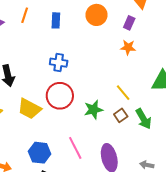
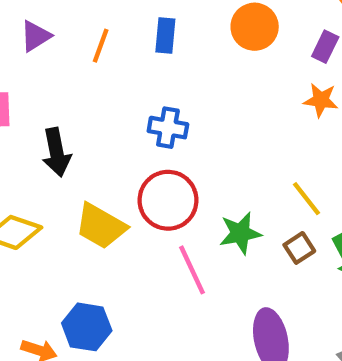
orange line: (25, 15) -> (101, 46), moved
pink line: (75, 148) -> (192, 270), moved
blue hexagon: (40, 153) -> (87, 327), moved

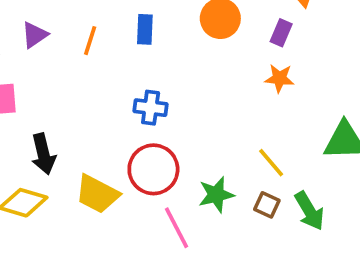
black arrow: (56, 152) -> (43, 154), moved
brown square: (299, 248) -> (267, 205), turned -30

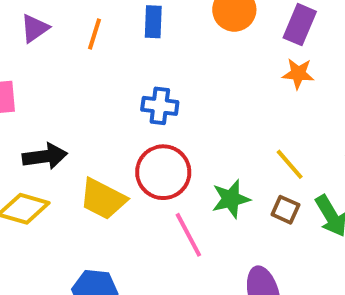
purple rectangle: (281, 33) -> (300, 25), size x1.4
black arrow: (43, 154) -> (45, 156), turned -84

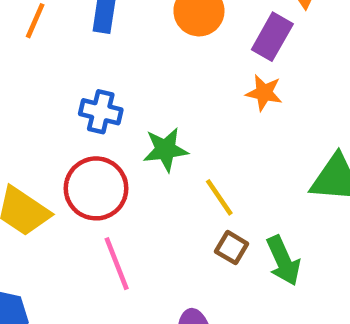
yellow line: (290, 164) -> (219, 197), moved
green star: (231, 199) -> (166, 150), moved

